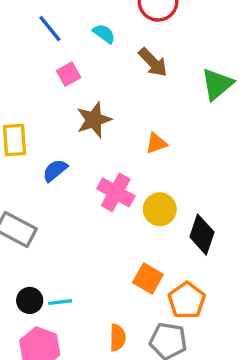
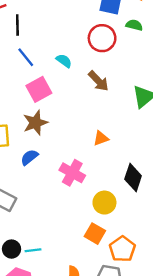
pink square: (69, 74) -> (39, 89), size x1.5
brown star: (94, 120) -> (35, 123), moved
yellow circle: (160, 209) -> (104, 203), moved
black diamond: (202, 235) -> (133, 178), moved

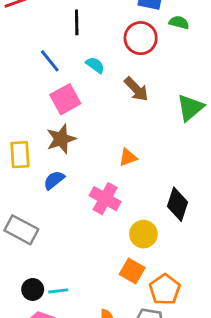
black line: (17, 25) -> (77, 22), moved
orange triangle: (101, 138) -> (128, 157), moved

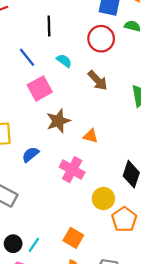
brown star: (61, 139) -> (58, 121), moved
orange triangle: (128, 157) -> (91, 136), turned 35
orange square: (132, 271) -> (73, 238), moved
orange pentagon: (165, 289) -> (124, 219), moved
cyan line: (58, 291) -> (34, 245), turned -49

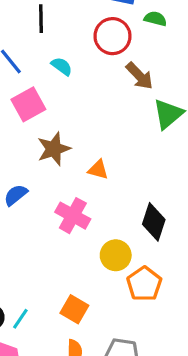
brown arrow: (98, 80) -> (139, 76), moved

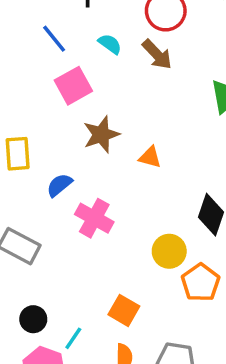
brown arrow: (139, 76) -> (157, 54), moved
pink cross: (73, 216) -> (94, 218), moved
cyan line: (20, 319) -> (73, 338), moved

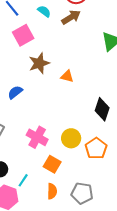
brown arrow: (157, 54) -> (71, 17), turned -78
pink cross: (94, 218) -> (37, 137), moved
yellow circle: (169, 251) -> (71, 138), moved

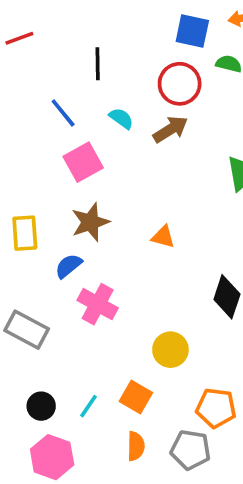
brown star: (39, 63) -> (90, 222), moved
pink cross: (37, 137) -> (98, 304), moved
orange pentagon: (96, 148) -> (216, 408), moved, turned -30
cyan line: (23, 180) -> (89, 406), moved

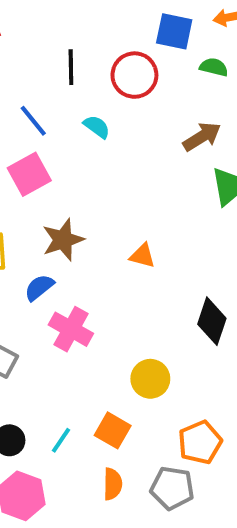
red circle: (180, 84) -> (134, 75), moved
brown arrow: (170, 129) -> (202, 137), moved
pink square: (83, 162) -> (29, 174), moved
orange pentagon: (216, 408) -> (200, 442), turned -30

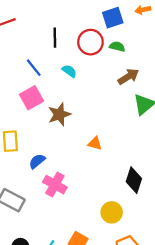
blue square: (174, 31) -> (113, 18), turned -30
green semicircle: (214, 67) -> (117, 47), moved
brown star: (63, 240) -> (59, 114), moved
yellow circle: (150, 379) -> (112, 212), moved

